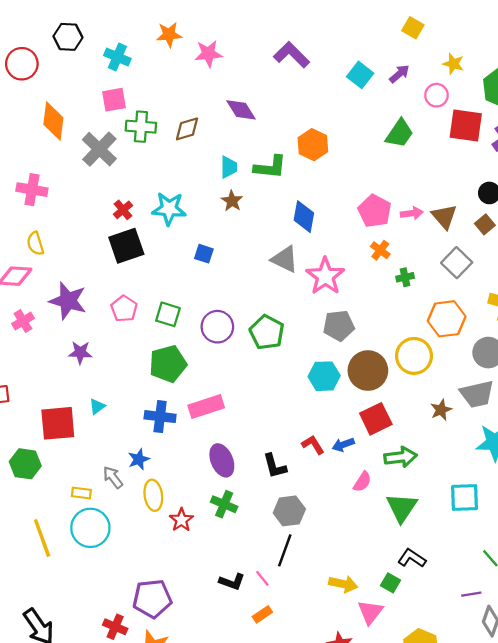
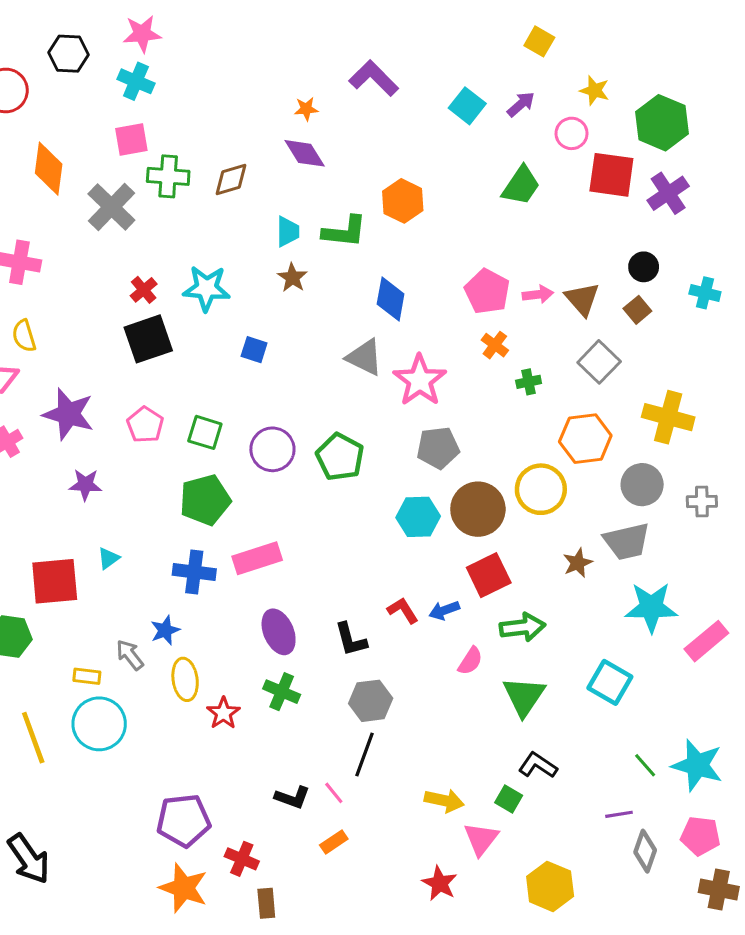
orange star: (169, 35) -> (306, 109), moved, size x0.7
pink star: (208, 54) -> (142, 34), moved
cyan square: (465, 497) -> (610, 682), turned 32
red cross: (115, 627) -> (242, 859), moved

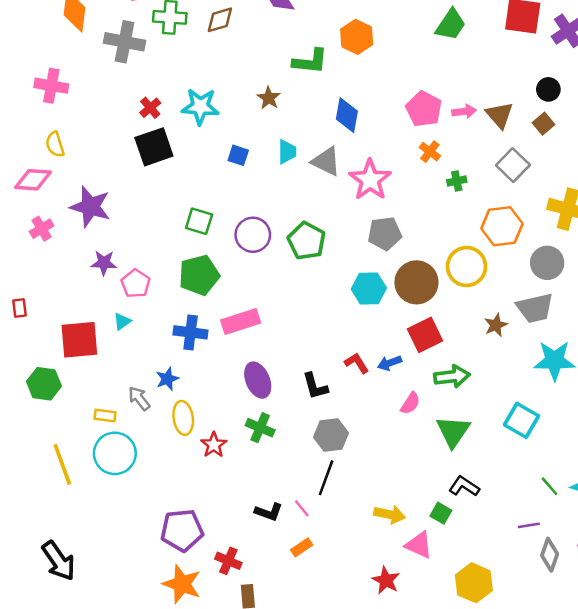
gray cross: (111, 207) -> (125, 42), turned -33
cyan trapezoid: (288, 232) -> (287, 152), moved
pink pentagon: (145, 425) -> (136, 284), moved
pink triangle: (481, 839) -> (419, 545), turned -44

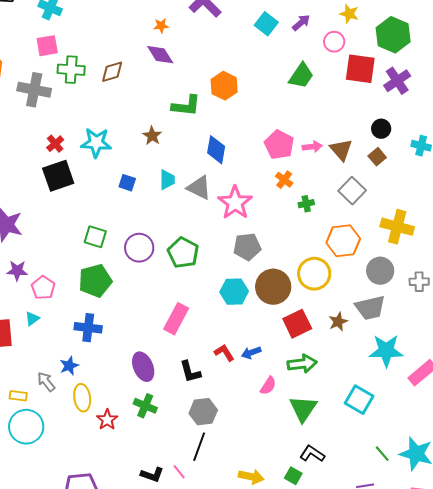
pink rectangle: (241, 321) -> (176, 319), moved, turned -44
red square: (425, 335) -> (297, 324), moved

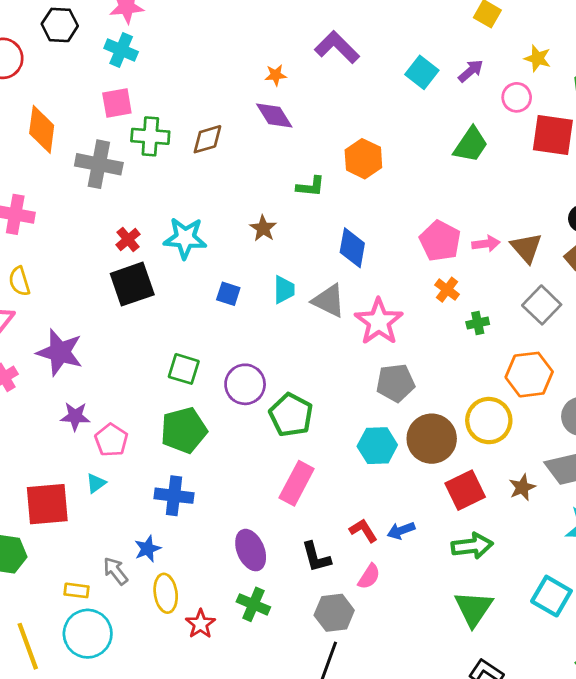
green L-shape: (186, 106) -> (311, 187), size x0.7
green pentagon: (183, 253) -> (291, 415), moved
pink semicircle: (268, 386) -> (369, 577), moved

